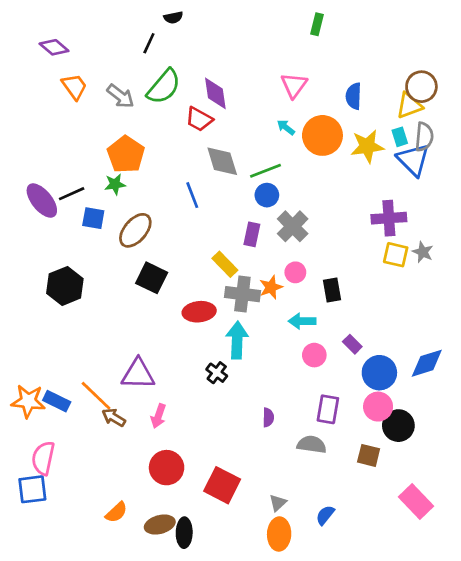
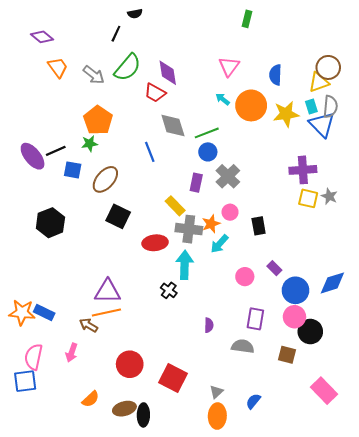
cyan arrow: (302, 321) -> (219, 244), moved, turned -48
orange line: (96, 396) -> (106, 313), moved, turned -56
pink arrow: (158, 416) -> (72, 353), moved

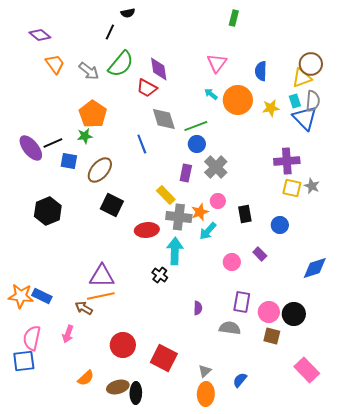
yellow star: (286, 114) -> (271, 108), size x0.7
blue circle: (296, 290) -> (280, 225), moved, size x0.7
pink circle: (294, 317) -> (269, 312), moved

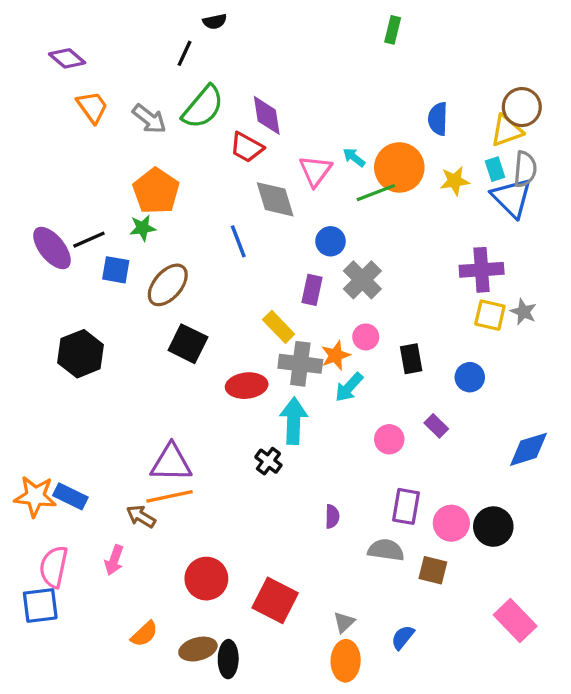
pink triangle: (217, 63) -> (315, 171), moved
green line: (196, 126) -> (376, 193), moved
brown square: (272, 336) -> (433, 570), moved

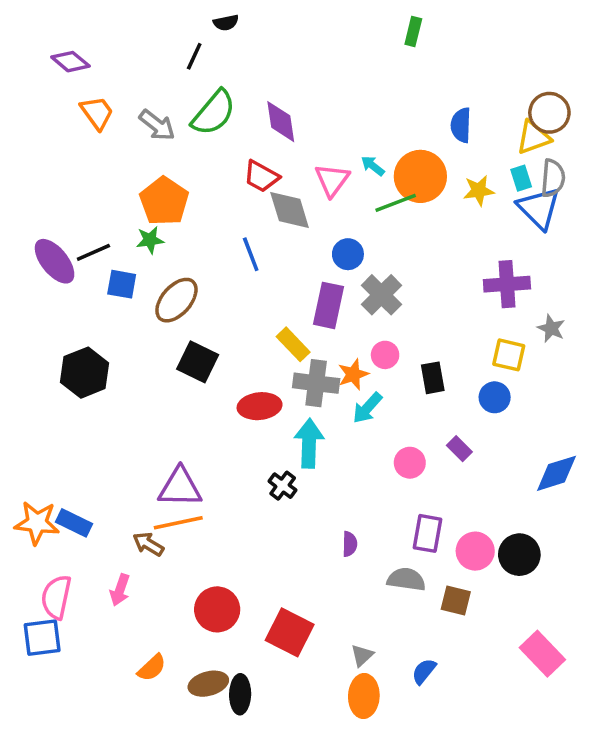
red trapezoid: (247, 147) -> (261, 176), moved
purple rectangle: (312, 290) -> (328, 305), size x1.4
yellow square: (490, 315) -> (509, 355), moved

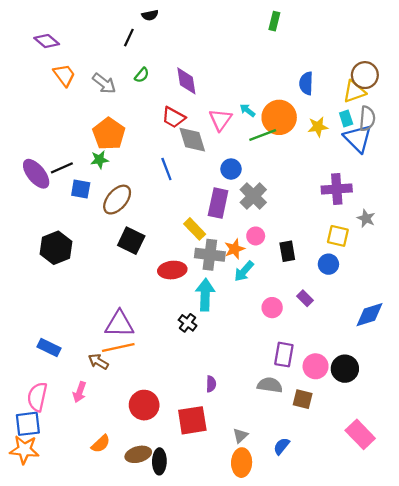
green semicircle: (214, 113) -> (142, 75), size x0.5
orange star: (37, 523) -> (24, 450), moved
purple semicircle: (350, 544) -> (211, 384), moved
red square: (290, 632) -> (192, 420), turned -36

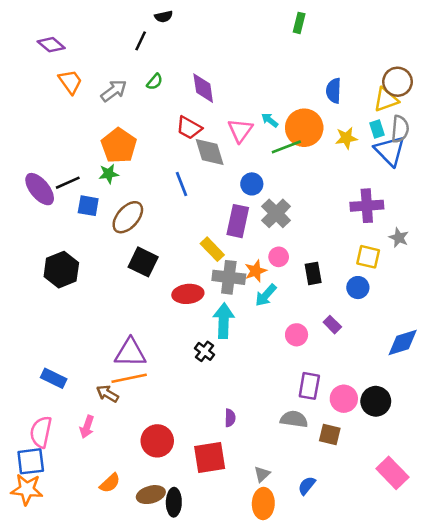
gray arrow: (104, 83) -> (114, 91), turned -75

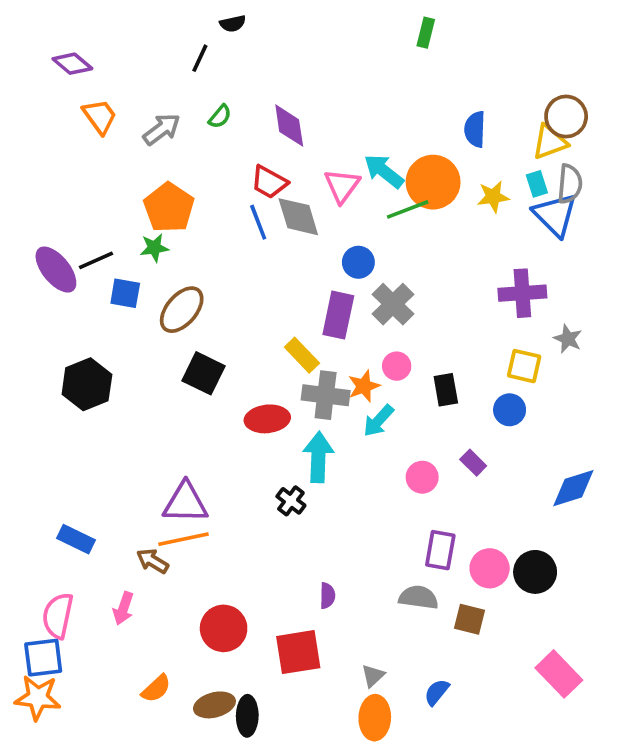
cyan arrow: (270, 120) -> (384, 171), size x1.6
blue line: (181, 184) -> (258, 222), moved

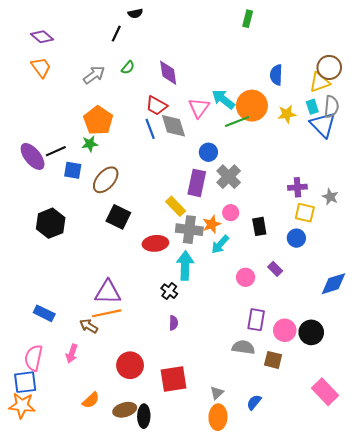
orange trapezoid: (100, 116) -> (41, 67), moved
purple cross: (522, 293) -> (297, 187), moved, size x0.7
purple semicircle: (327, 596) -> (173, 323), moved

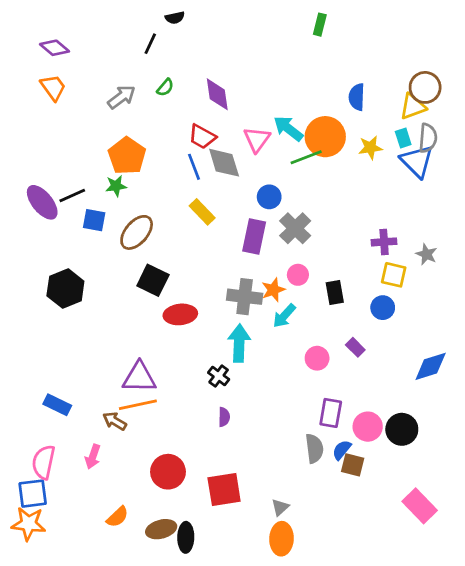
yellow rectangle: (176, 206) -> (202, 212), moved
red ellipse: (155, 243) -> (180, 314), moved
gray semicircle: (243, 347) -> (314, 448), turned 75
blue semicircle: (254, 402) -> (342, 450), moved

